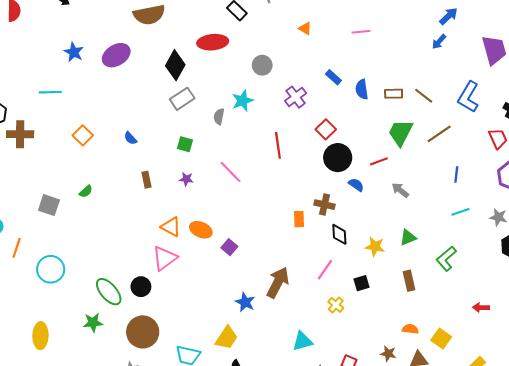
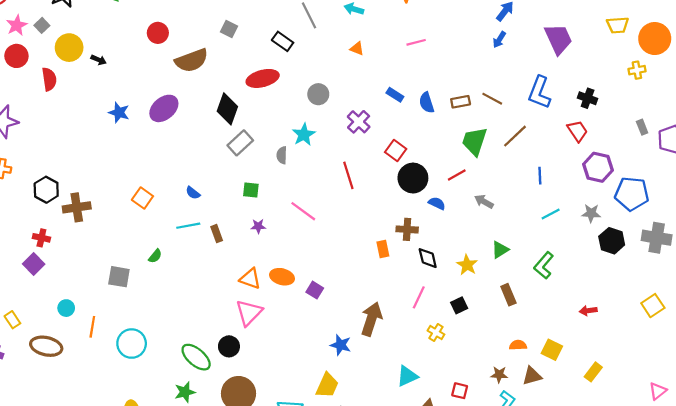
cyan line: (50, 92) -> (188, 226), moved
yellow star: (375, 247) -> (467, 265), turned 30

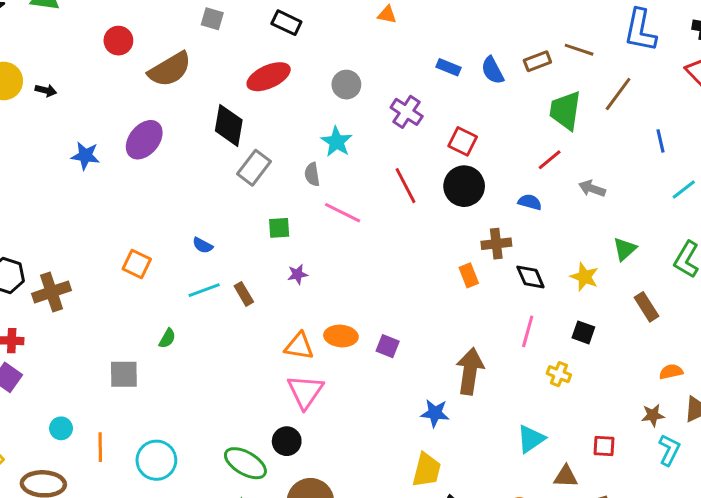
black circle: (413, 178) -> (464, 186), moved
pink line: (303, 211) -> (343, 213), moved
black square: (459, 305) -> (583, 332), turned -35

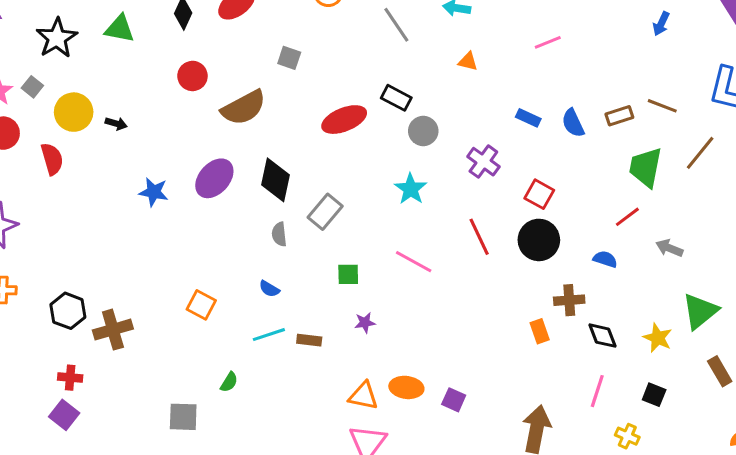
black rectangle: (286, 23) -> (396, 98), moved
black diamond: (229, 125) -> (275, 180), moved
gray semicircle: (312, 174) -> (279, 234), moved
green triangle: (625, 249) -> (700, 311), size x1.5
brown rectangle: (244, 294) -> (309, 340), turned -55

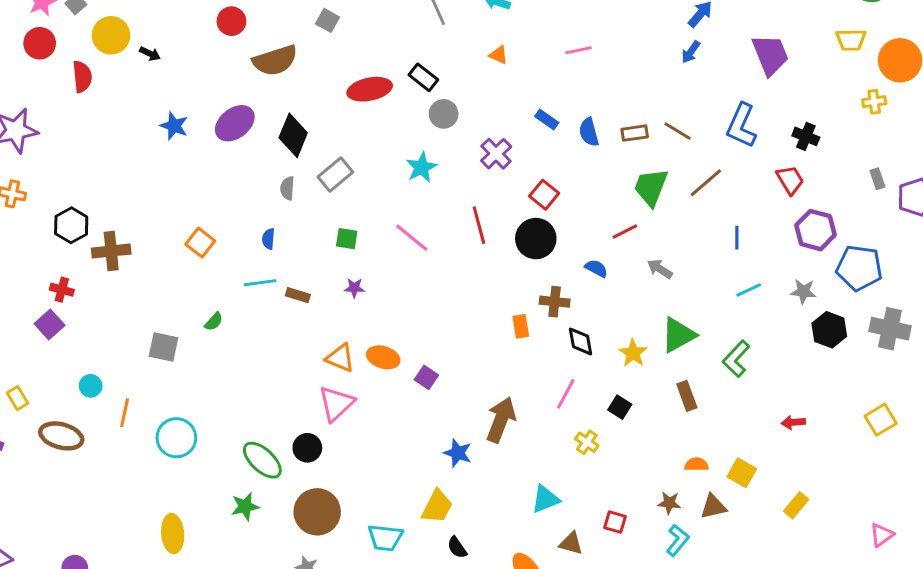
blue semicircle: (269, 289) -> (268, 239), turned 54

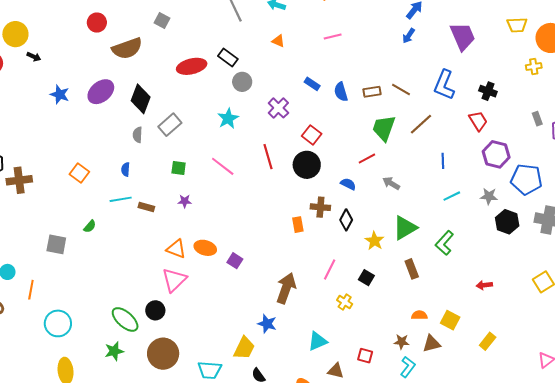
black arrow: (150, 54) -> (34, 57), moved
black diamond: (580, 341) -> (346, 220), moved, turned 40
cyan circle: (176, 438) -> (58, 323), moved
blue star: (458, 453) -> (267, 324), moved

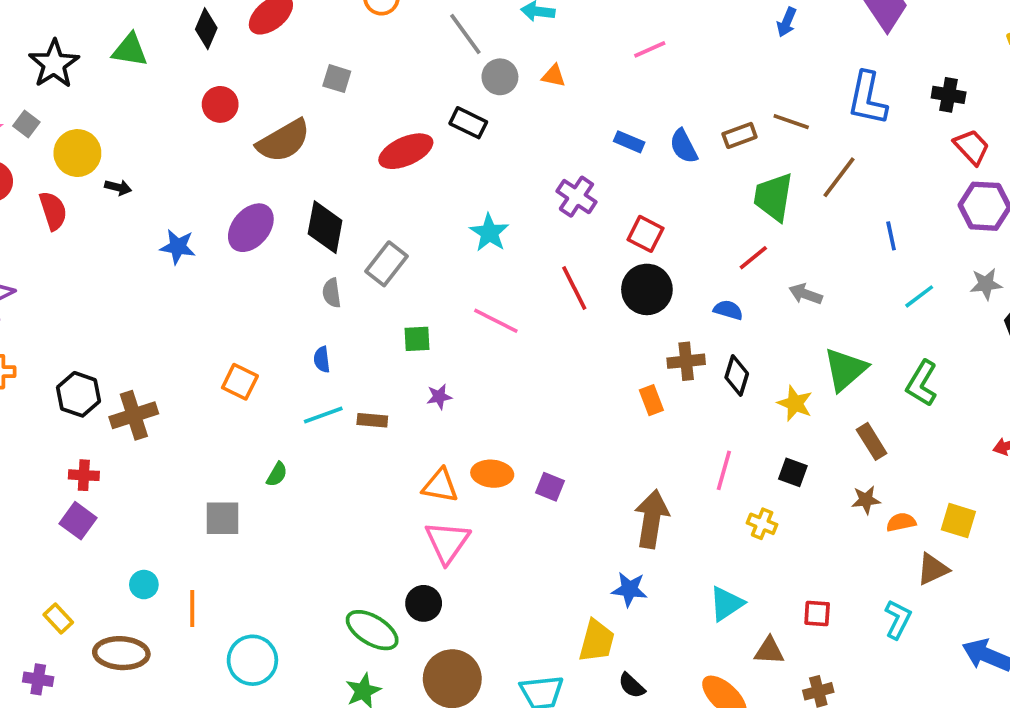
gray circle: (242, 82) -> (500, 77), moved
red trapezoid: (478, 121) -> (972, 147), moved
brown star: (402, 342) -> (866, 500), moved

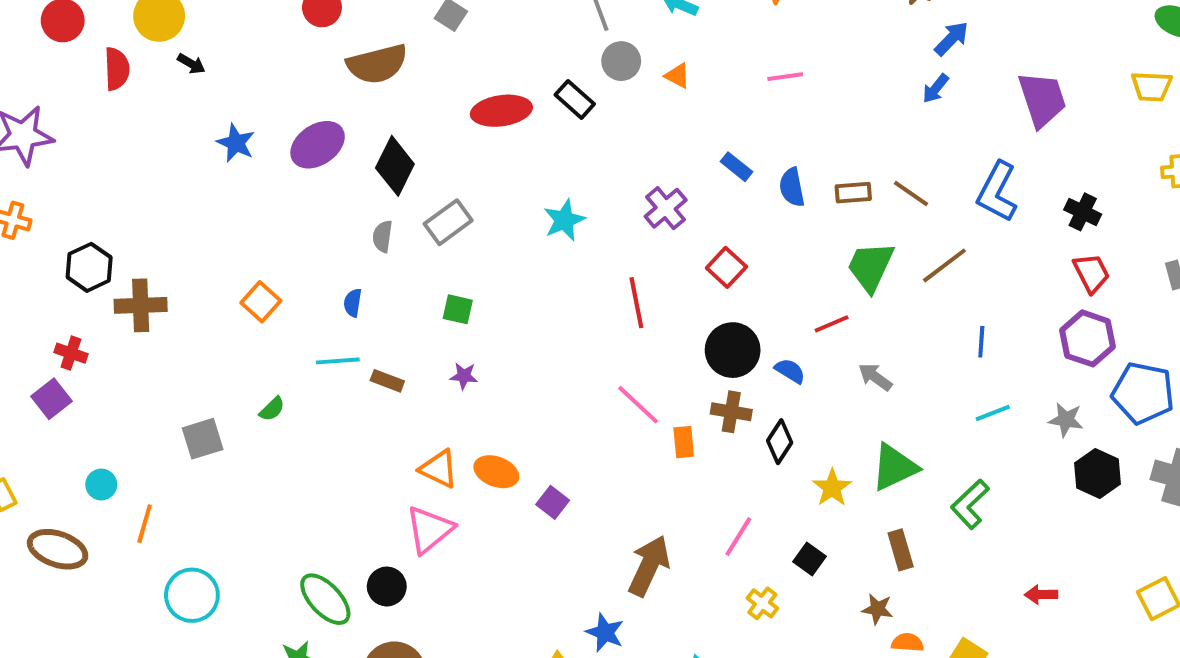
black circle: (647, 289) -> (733, 350), moved
pink line: (496, 321) -> (638, 405), moved
gray square: (223, 518) -> (203, 439), turned -33

